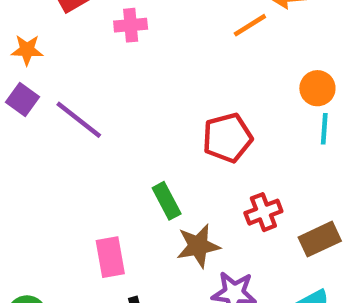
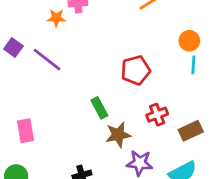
orange star: (27, 50) -> (56, 18), moved
pink rectangle: (110, 257) -> (26, 131), moved

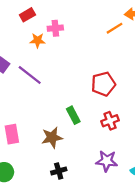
red cross: (157, 115) -> (110, 121), moved
brown star: (118, 135) -> (52, 138), moved

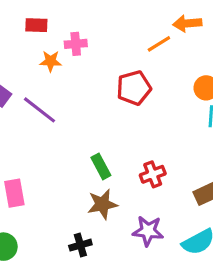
red rectangle: (27, 15) -> (36, 25), turned 32
red pentagon: (103, 84) -> (134, 88), moved
brown star: (52, 138) -> (102, 204), moved

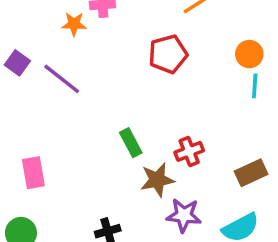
brown star: (102, 204) -> (157, 180), moved

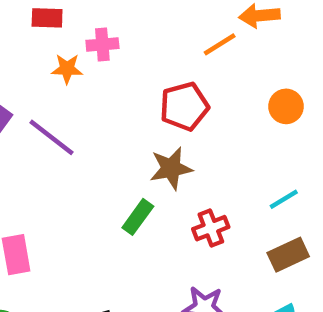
cyan line: (255, 86) -> (284, 199), moved, turned 55
green rectangle: (131, 143) -> (138, 217), turned 64
brown star: (157, 180) -> (171, 168), moved

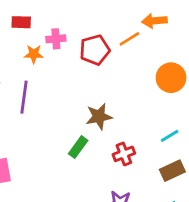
red pentagon: (184, 106) -> (95, 50), moved
orange circle: (286, 106) -> (171, 78), size x1.4
purple line: (52, 137) -> (24, 97), turned 60

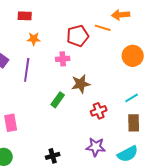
pink cross: (56, 39) -> (63, 59), moved
orange line: (129, 39) -> (103, 28), turned 49
green rectangle: (78, 147) -> (58, 100), moved
brown rectangle: (172, 171) -> (134, 123), turned -66

